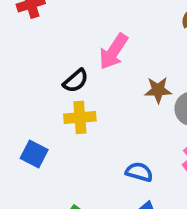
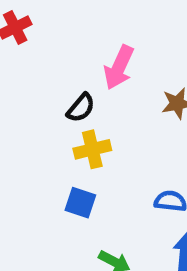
blue square: (34, 154) -> (80, 203), moved

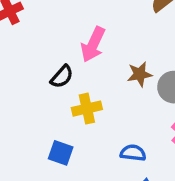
yellow cross: (92, 149) -> (87, 109), moved

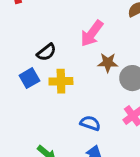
pink arrow: (93, 44) -> (92, 34), moved
blue square: (61, 153) -> (29, 78), moved, turned 30

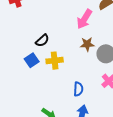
pink arrow: (92, 34) -> (84, 19), moved
blue semicircle: (90, 123) -> (78, 89), turned 80

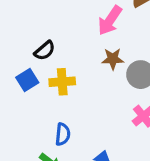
blue semicircle: (78, 89) -> (63, 134), moved

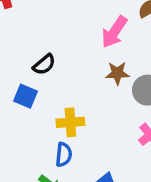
blue square: (27, 80) -> (25, 96), turned -35
yellow cross: (62, 82) -> (70, 122), moved

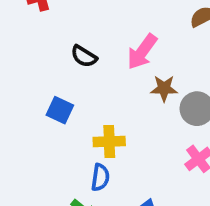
pink arrow: (114, 32) -> (142, 52), moved
black semicircle: (44, 65) -> (84, 56), moved, turned 70

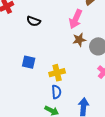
pink arrow: (142, 52) -> (76, 19), moved
black semicircle: (84, 56) -> (34, 21), moved

